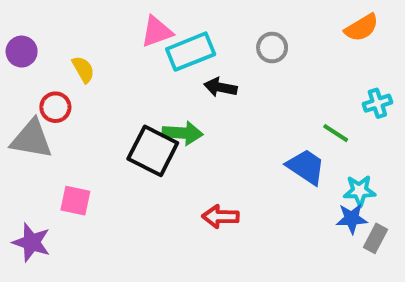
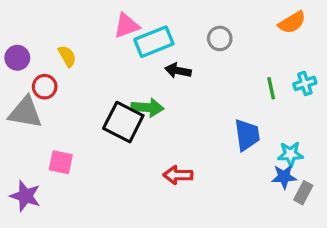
purple circle: (22, 52) -> (17, 58), moved
green line: (336, 133) -> (271, 88), moved, turned 45
blue trapezoid: (306, 167) -> (247, 135), turned 48

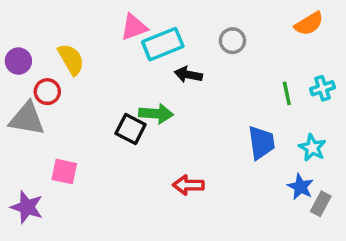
yellow semicircle: (67, 56) -> (71, 59), size x1.4
black square: (123, 122) -> (131, 129), size x0.7
cyan star: (290, 154) -> (312, 148), moved, turned 30
blue star: (284, 177) -> (300, 187), turned 30

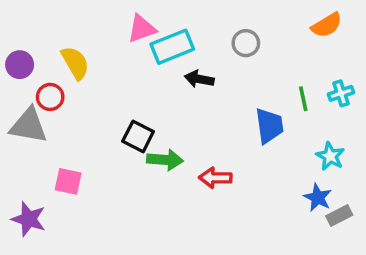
green arrow: (156, 114) -> (165, 160), moved
blue trapezoid: (261, 143) -> (269, 126), moved
red arrow: (188, 185) -> (215, 178), moved
gray rectangle: (321, 204) -> (339, 215), turned 35

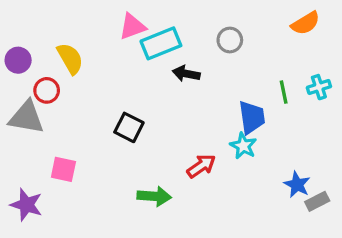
cyan star: (330, 156) -> (243, 146), moved
green arrow: (165, 160) -> (154, 196), moved
red arrow: (215, 178) -> (201, 166), turned 144

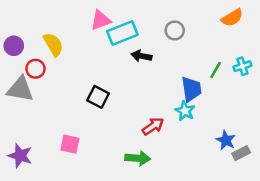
green line: (284, 92) -> (216, 70), turned 42
pink square: (63, 169) -> (70, 144), moved
green arrow: (154, 196) -> (138, 158), moved

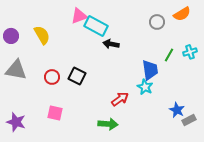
gray circle: (175, 30) -> (157, 22), moved
cyan rectangle: (122, 33) -> (96, 26), turned 50
red circle: (35, 69) -> (52, 77), moved

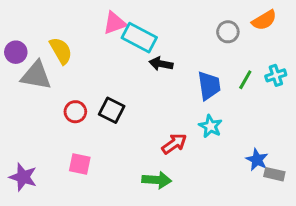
gray triangle: (16, 70) -> (36, 75), moved
blue trapezoid: (150, 70) -> (209, 86), moved
gray rectangle: (189, 120) -> (274, 174), turned 40

